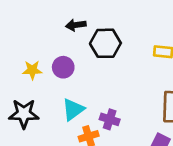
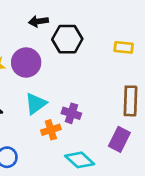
purple circle: (63, 67) -> (26, 62), size x1.4

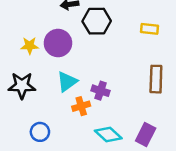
purple rectangle: (119, 139) -> (146, 135), moved

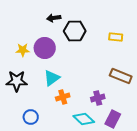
brown rectangle: (156, 79) -> (121, 76), turned -70
purple cross: (100, 91) -> (98, 98), moved, turned -32

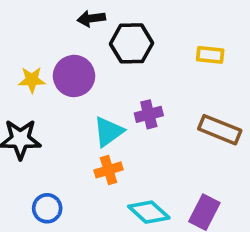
cyan triangle: (52, 78) -> (109, 132), moved
purple cross: (98, 98) -> (149, 114), moved

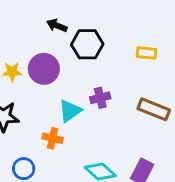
black arrow: (91, 18) -> (57, 25), turned 30
orange cross: (109, 170) -> (53, 138), moved, turned 30

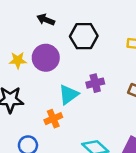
black arrow: (57, 25) -> (46, 20), moved
orange cross: (53, 138) -> (53, 119), turned -36

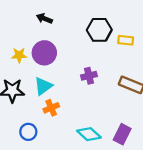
black hexagon: (84, 36) -> (99, 30), moved
cyan triangle: (69, 95) -> (43, 86), moved

